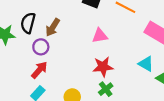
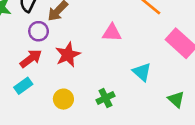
cyan triangle: (146, 64) -> (142, 72), moved
red star: (103, 67) -> (68, 55), moved, turned -30

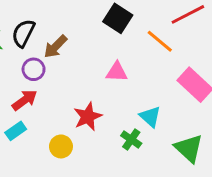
red star: (68, 55) -> (88, 117), moved
green cross: (105, 98) -> (131, 140), moved, turned -30
green triangle: (176, 99) -> (189, 148), size x1.5

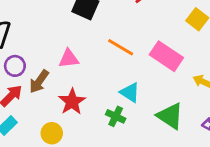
orange line: (160, 41) -> (121, 47), moved
brown arrow: (55, 47) -> (39, 81), moved
pink triangle: (117, 72) -> (69, 59), moved

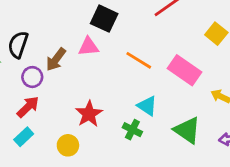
pink triangle: (69, 59) -> (88, 47), moved
brown arrow: (39, 81) -> (56, 59), moved

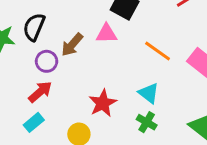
cyan triangle: (147, 106) -> (149, 93), moved

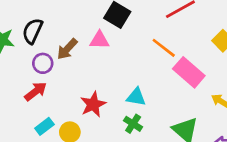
orange line: (158, 51) -> (164, 48), moved
cyan triangle: (149, 93) -> (136, 97), turned -30
cyan rectangle: (34, 122) -> (44, 126), moved

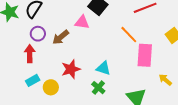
brown arrow: (67, 49) -> (61, 37), moved
pink rectangle: (189, 72) -> (145, 55), turned 45
red arrow: (36, 91) -> (30, 54), turned -60

